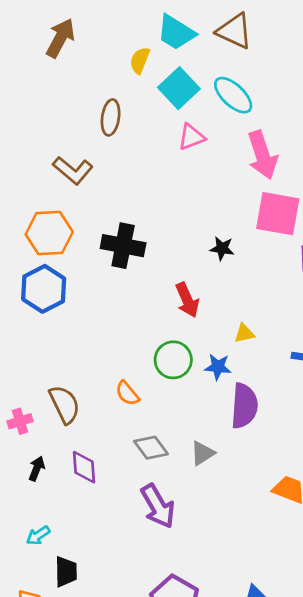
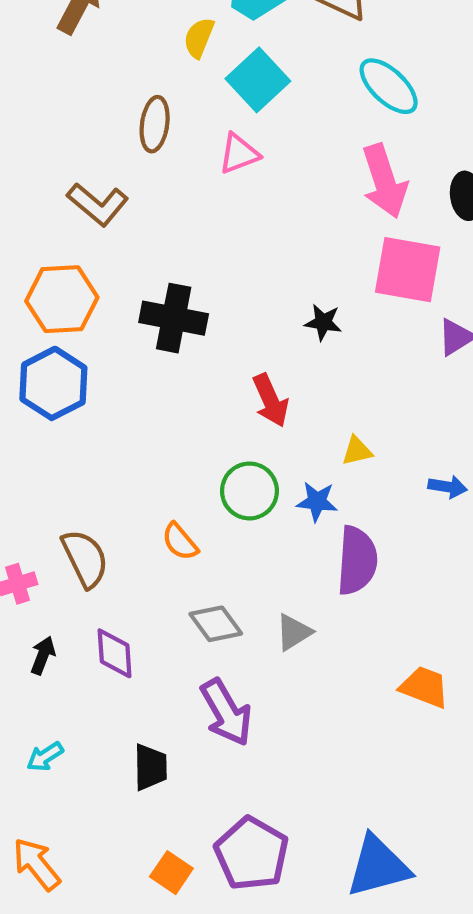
cyan ellipse: (233, 95) -> (389, 86), moved
pink triangle: (191, 137) -> (239, 154), moved
black trapezoid: (66, 572) -> (150, 767), moved

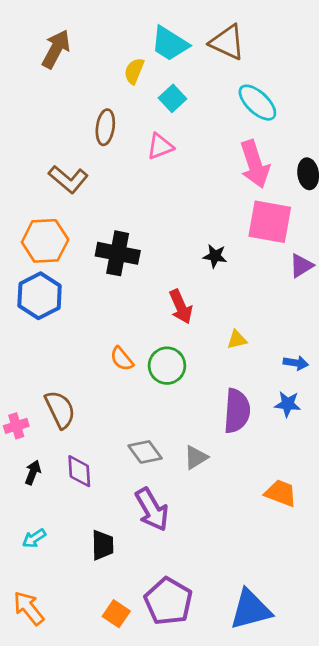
cyan square: (258, 80) -> (172, 98), size x0.7
blue star: (317, 502) -> (288, 404), moved
orange semicircle: (180, 542) -> (122, 359), moved

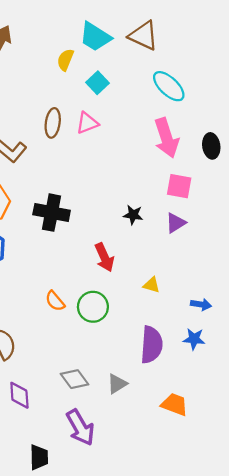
brown ellipse: (105, 127) -> (53, 123), moved
pink square: (270, 222) -> (179, 186), size x0.7
purple triangle: (301, 266) -> (176, 223), moved
yellow triangle: (237, 340) -> (152, 285), turned 30
orange trapezoid: (281, 493) -> (174, 404), moved

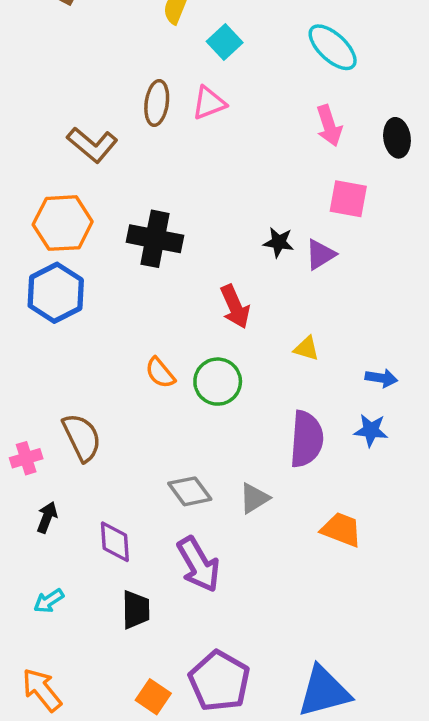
pink arrow: (166, 138) -> (329, 126), size x0.7
purple triangle: (176, 223) -> (320, 254), moved
purple diamond: (19, 395) -> (115, 542), moved

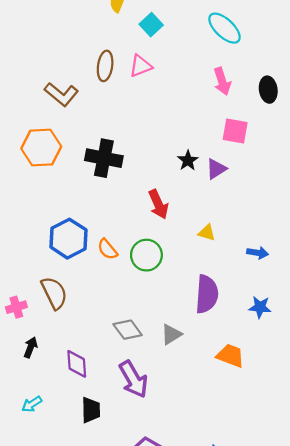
black star: (279, 242) -> (188, 161), turned 30
blue hexagon: (56, 293) -> (68, 239), moved
blue star: (371, 430) -> (260, 307), moved

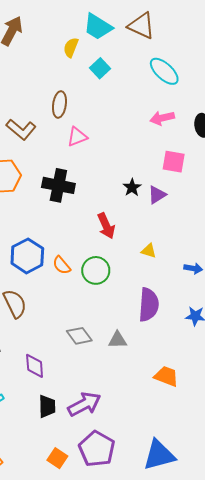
pink triangle: (141, 66) -> (77, 137), moved
pink arrow: (222, 81) -> (162, 118), turned 95
gray triangle: (171, 334) -> (118, 340), turned 30
orange trapezoid: (230, 356) -> (166, 376), moved
purple arrow: (133, 379) -> (84, 404), moved, turned -88

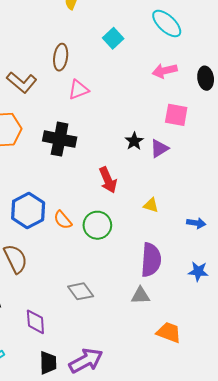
cyan square: (100, 68) -> (113, 38), moved
gray triangle: (118, 340) -> (140, 296), moved

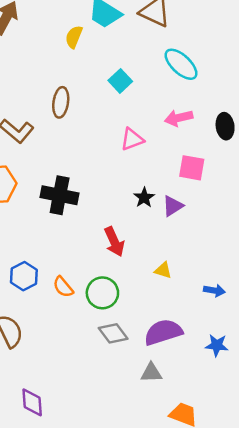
pink triangle: (78, 90) -> (132, 139), moved
blue hexagon: (28, 210) -> (24, 276), size x0.7
purple semicircle: (151, 260) -> (163, 332), turned -112
gray diamond: (81, 291) -> (113, 333), moved

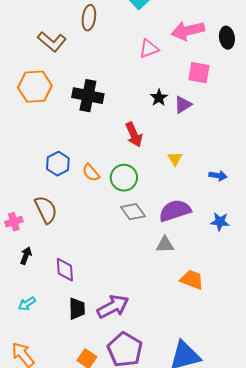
pink arrow: (179, 118) -> (188, 31), size x1.4
yellow triangle: (163, 270) -> (175, 159), turned 42

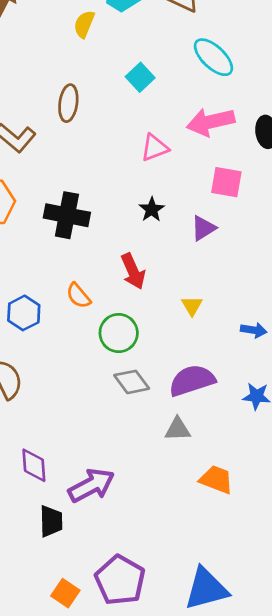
black star: (159, 98) -> (152, 209), moved
orange semicircle: (91, 173) -> (78, 296), moved
purple arrow: (113, 307) -> (91, 485), moved

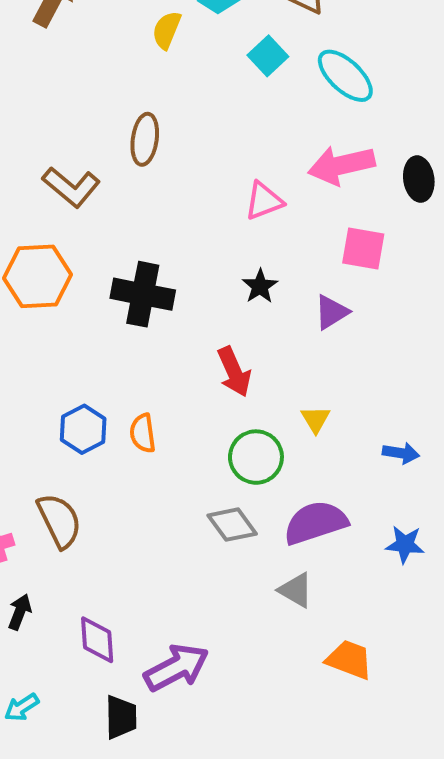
cyan square: (140, 77) -> (268, 56), moved
orange semicircle: (78, 296) -> (143, 433), moved, turned 32
green circle: (119, 333) -> (256, 457), moved
gray triangle: (178, 429) -> (296, 590), turned 32

